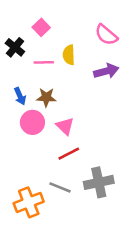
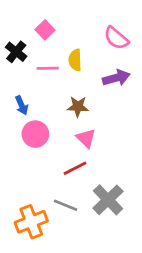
brown star: (46, 97) -> (78, 107), moved
pink triangle: (65, 126) -> (86, 138), moved
gray cross: (99, 182) -> (108, 200), turned -32

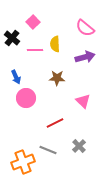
pink triangle: (86, 138) -> (83, 101), moved
gray cross: (108, 200) -> (79, 146), size x0.6

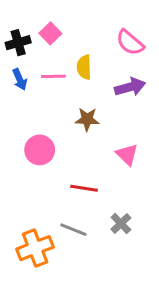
black cross: (12, 38) -> (18, 43), moved, turned 35
blue arrow: (16, 77) -> (20, 79), moved
red line: (55, 123) -> (84, 188), turned 36

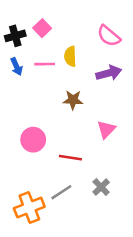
pink circle: (40, 150) -> (33, 140), moved
pink triangle: (127, 155) -> (106, 129), turned 30
gray line: (73, 230) -> (61, 192), turned -55

